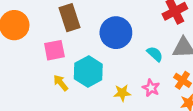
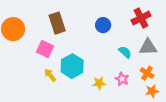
blue circle: (116, 33) -> (103, 25), moved, size x0.6
pink square: (54, 50) -> (45, 49), turned 36

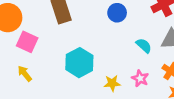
pink square: (45, 49) -> (27, 42), moved
yellow arrow: (50, 75) -> (25, 74), moved

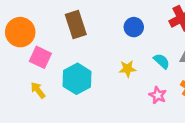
cyan hexagon: (79, 63) -> (77, 79), moved
yellow star: (112, 83) -> (127, 69), moved

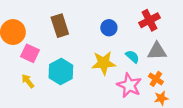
yellow star: (127, 69) -> (104, 63), size x1.6
pink star: (158, 95) -> (129, 85), size x1.6

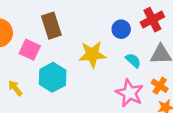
blue circle: (109, 28) -> (121, 29), moved
pink square: (30, 53) -> (30, 50), moved
yellow star: (104, 63) -> (92, 54), moved

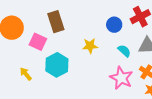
yellow star: (92, 54) -> (90, 46), size x0.7

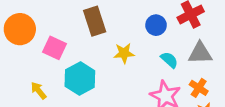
brown rectangle: (56, 22) -> (95, 21), moved

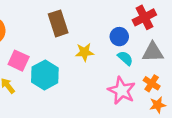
blue circle: (156, 25) -> (119, 37), moved
pink square: (55, 48) -> (19, 61), moved

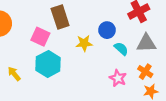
blue circle: (119, 37) -> (107, 30), moved
pink square: (19, 61) -> (40, 37), moved
pink star: (122, 91) -> (118, 78), size x0.7

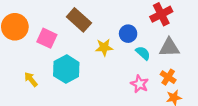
brown rectangle: (60, 17) -> (79, 20), turned -30
pink square: (40, 37) -> (47, 38), moved

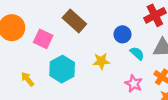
yellow star: (104, 47) -> (101, 61), moved

